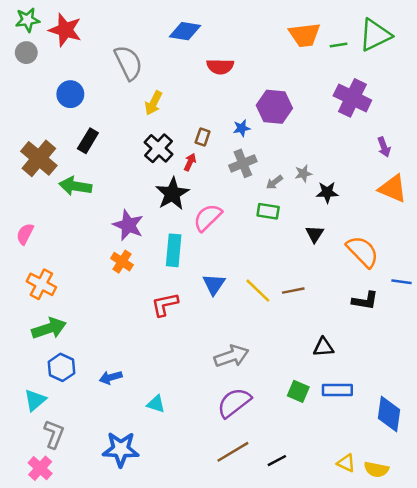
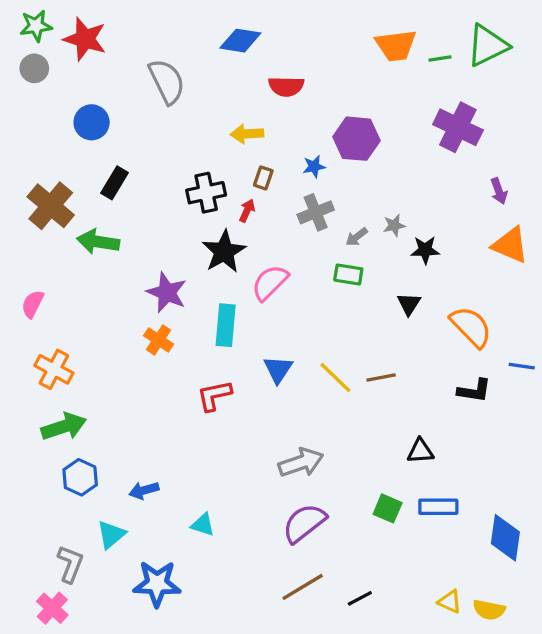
yellow arrow: (153, 103) -> (247, 134), moved, turned 60
black cross: (158, 148) -> (206, 193), turned 36
cyan triangle: (35, 400) -> (111, 535), moved

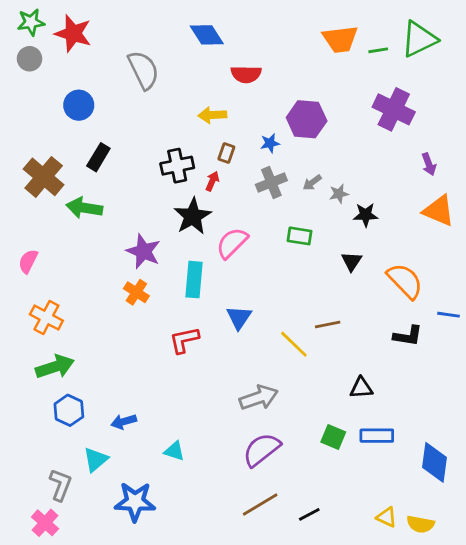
blue diamond: (240, 41) -> (207, 35), turned 48
gray arrow: (357, 237) -> (312, 183), moved
yellow line: (335, 378) -> (294, 344), moved

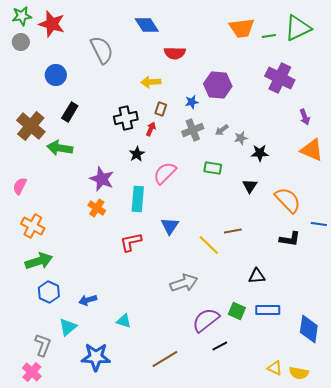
black star: (193, 216) -> (137, 154), size x0.6
purple semicircle: (262, 450) -> (206, 320), moved
brown line: (260, 505) -> (165, 359), moved
black line: (309, 514) -> (220, 346), moved

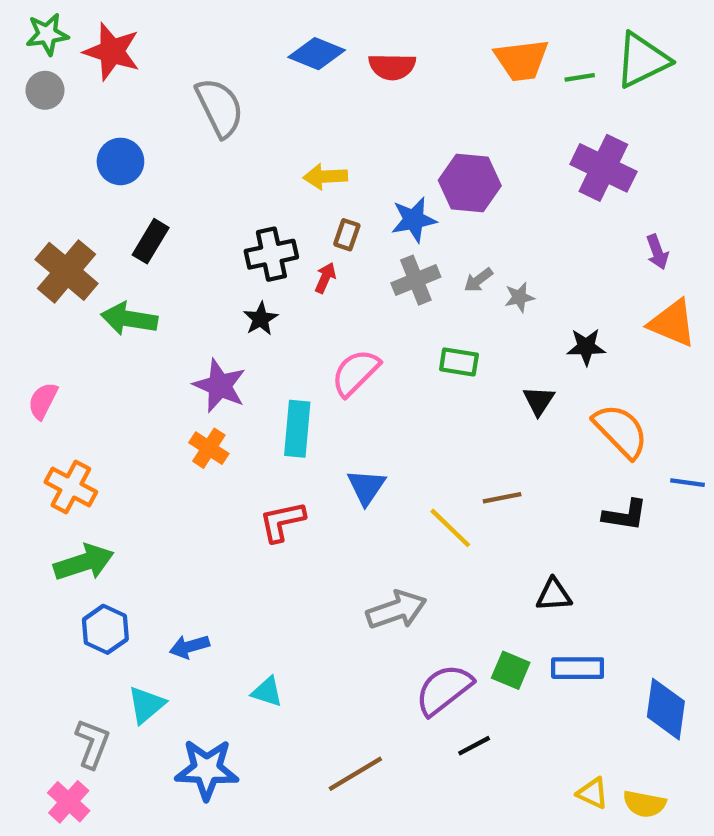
blue diamond: (147, 25) -> (317, 54), turned -35
red semicircle: (175, 53) -> (392, 67), moved
blue star: (192, 102) -> (414, 220), size x1.5
black star: (260, 153) -> (586, 347), moved
black star: (137, 154) -> (261, 319), moved

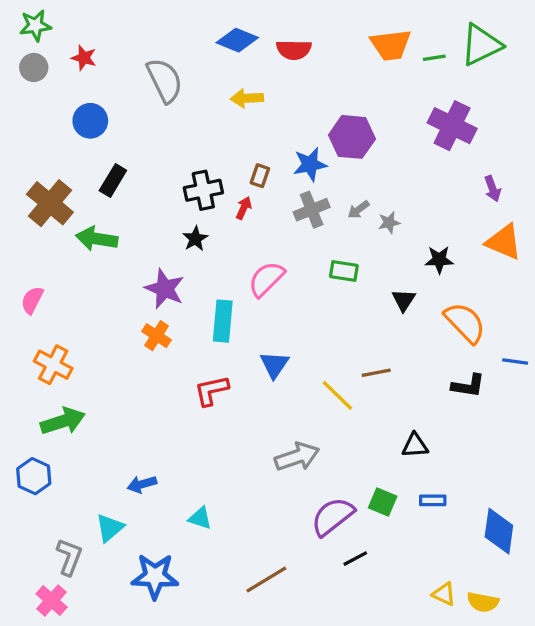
red star: (112, 51) -> (84, 58), moved, size x0.6
yellow arrow: (325, 177) -> (247, 98), moved
blue hexagon: (105, 629) -> (34, 476), moved
blue rectangle: (578, 668) -> (433, 500), size x0.7

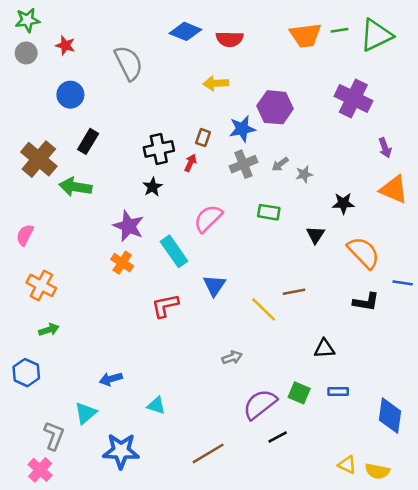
green line: (434, 58) -> (339, 30), moved
yellow arrow: (247, 98) -> (216, 83), moved
cyan rectangle: (223, 321) -> (174, 251), turned -40
green arrow: (63, 421) -> (49, 330), size x0.6
gray arrow: (297, 457) -> (232, 357), size x0.6

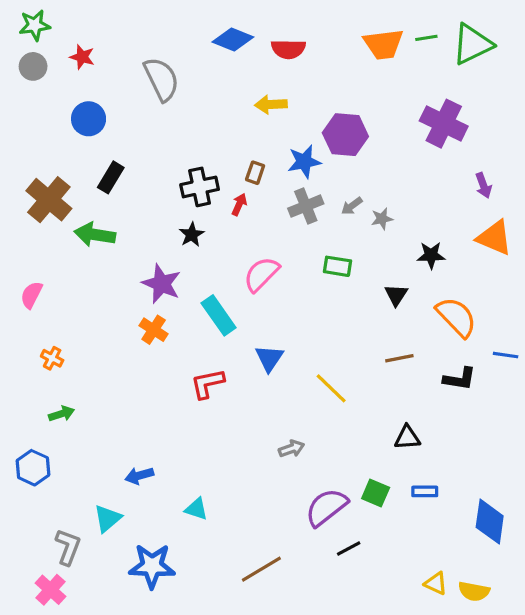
orange cross: (41, 285) -> (52, 358), size x0.6
brown line: (294, 292) -> (399, 358), moved

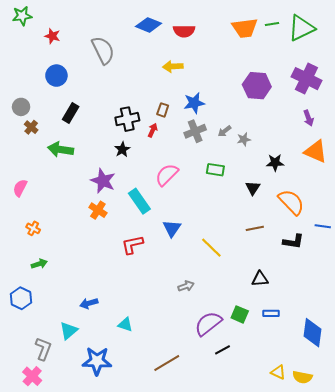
gray circle: (33, 66) -> (21, 107), moved
purple cross: (444, 124) -> (306, 79), moved
purple hexagon: (345, 135) -> (257, 86), moved
brown cross: (49, 200) -> (31, 127), size x0.5

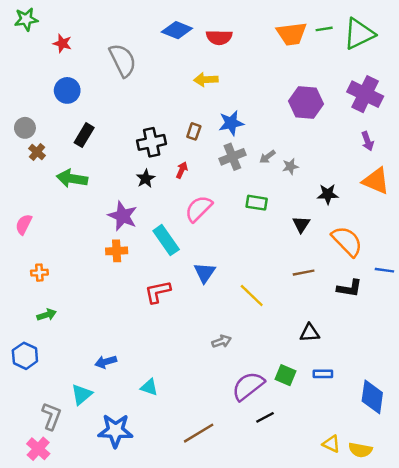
red arrow: (153, 130) -> (182, 170), moved
orange cross: (98, 210) -> (117, 251), turned -36
orange cross: (33, 228) -> (39, 273), turned -32

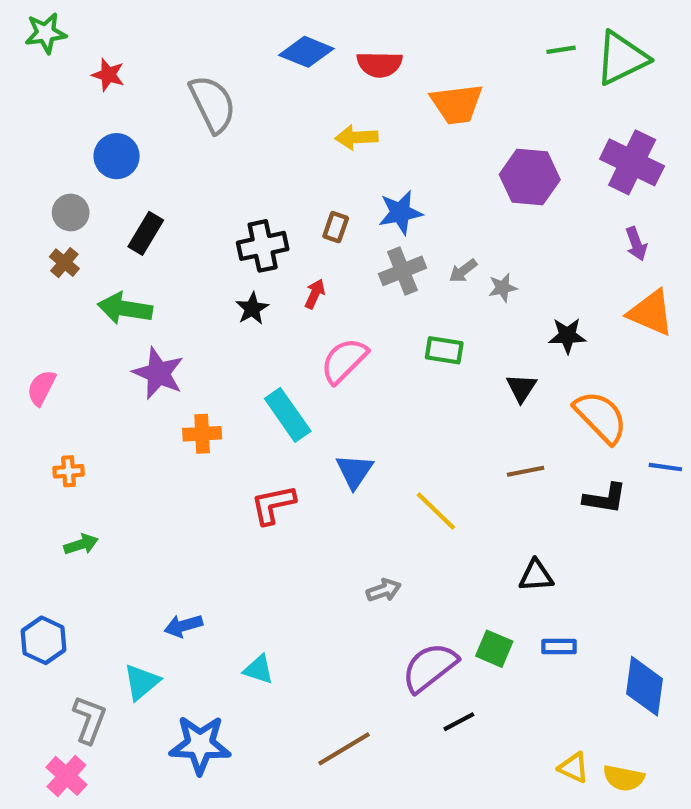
orange trapezoid: (292, 34) -> (457, 104), moved
gray circle: (25, 128) -> (71, 213), moved
purple star: (123, 216) -> (158, 373), moved
blue hexagon: (25, 356) -> (44, 640), moved

